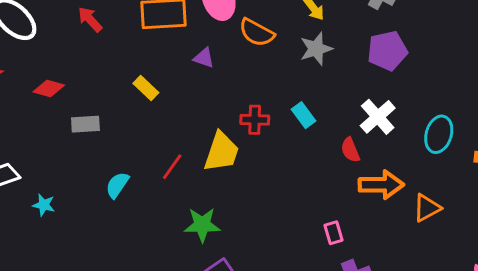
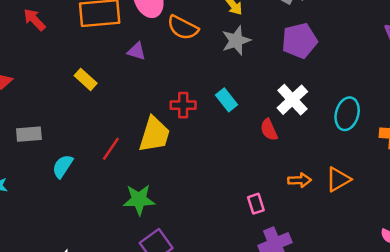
gray rectangle: (85, 124) -> (29, 134), moved
orange arrow: (381, 185) -> (300, 180), moved, size x0.6

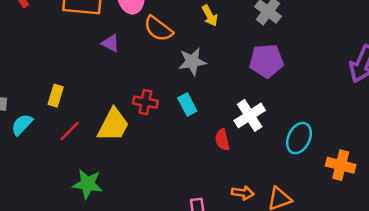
gray star: (236, 41) -> (192, 62), moved
yellow rectangle: (86, 79) -> (56, 96), moved, turned 55
cyan semicircle: (63, 166) -> (22, 125), moved

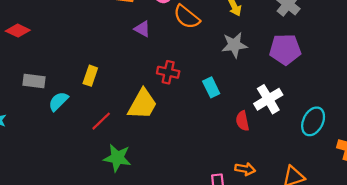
gray star: (192, 62) -> (234, 45), moved
red cross: (145, 102) -> (168, 72), moved
red line: (70, 131) -> (101, 121), moved
orange arrow: (243, 193) -> (245, 169), moved

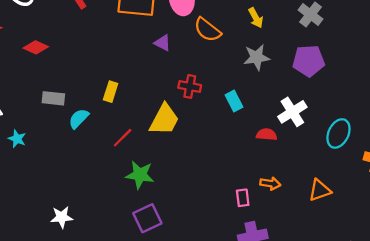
red semicircle: (242, 121) -> (267, 134), turned 108

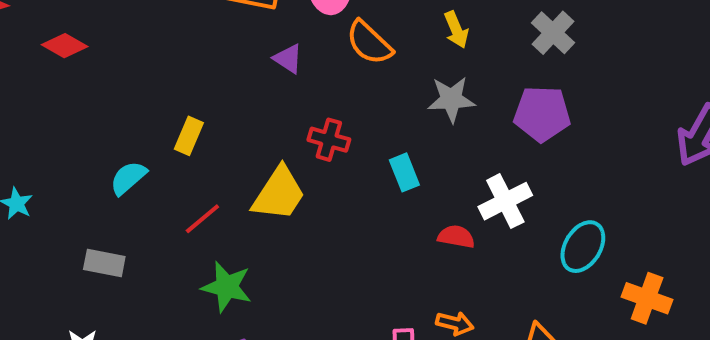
gray rectangle: (53, 98) -> (104, 263), moved

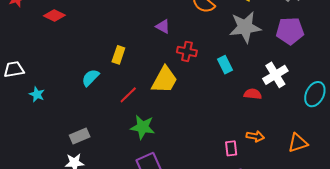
purple triangle: (288, 59) -> (163, 26), moved
gray star: (451, 99) -> (245, 27), size x1.4
gray rectangle: (104, 263) -> (80, 136), moved, turned -30

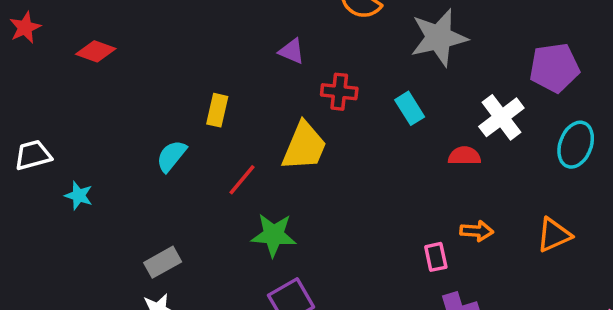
purple pentagon: (290, 31) -> (554, 68), moved

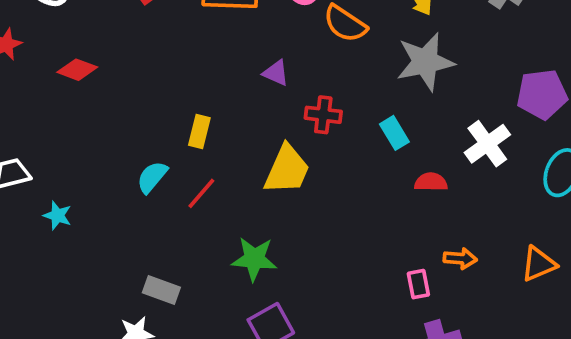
red semicircle: (464, 156) -> (431, 182), moved
red line: (242, 180) -> (201, 193), moved
gray rectangle: (163, 262) -> (161, 290), moved, turned 48

